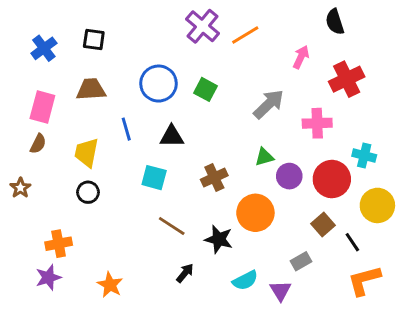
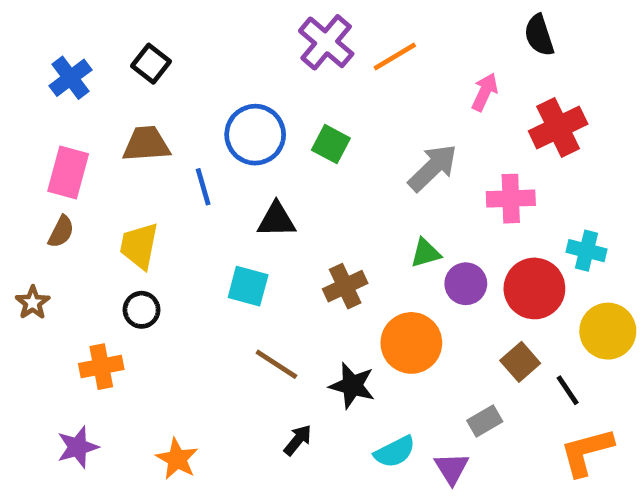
black square: (94, 39) -> (151, 64), turned 30
blue line: (126, 129) -> (203, 187), moved
orange cross: (59, 244) -> (101, 367), moved

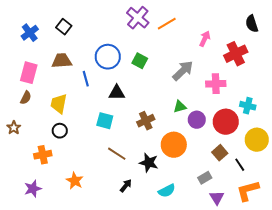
black semicircle: (539, 35) -> (252, 24), moved
orange star: (177, 459) -> (75, 181), moved
purple triangle: (452, 468) -> (217, 198), moved

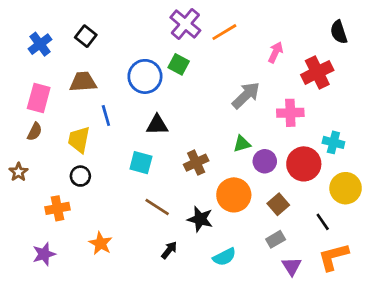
green square: (140, 61) -> (179, 64), moved
blue line: (86, 79) -> (106, 115), moved
brown square: (220, 153) -> (278, 204), moved

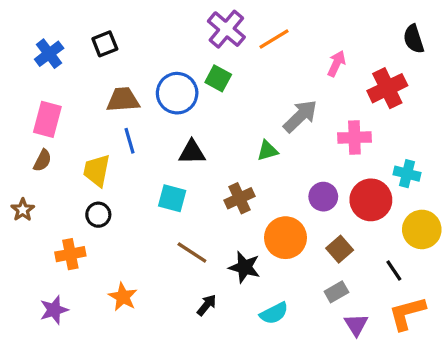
black square: (86, 36) -> (105, 44), turned 30
brown trapezoid: (83, 82) -> (123, 100), moved
green triangle: (242, 144) -> (267, 151), moved

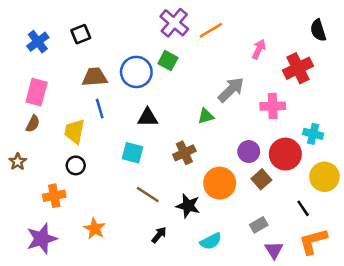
brown square: (340, 249) -> (261, 179), moved
purple star: (54, 310) -> (42, 239), size x1.4

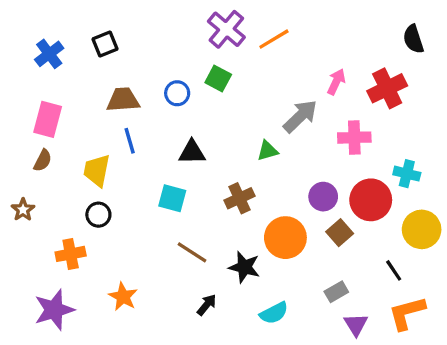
pink arrow: (259, 49) -> (336, 82), moved
blue circle: (136, 72) -> (177, 93), size x0.6

